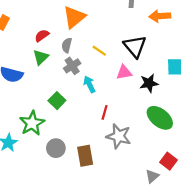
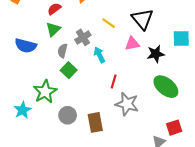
gray semicircle: (67, 45) -> (62, 51), moved
red square: (168, 161) -> (174, 128), turned 35

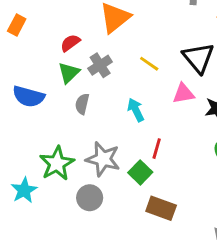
gray cross: (83, 37) -> (100, 65), moved
green square: (69, 70) -> (140, 172), moved
gray star: (127, 104) -> (103, 159), moved
brown rectangle: (95, 122) -> (161, 208), moved, turned -60

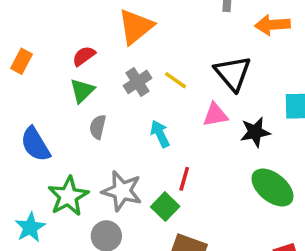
orange rectangle: (17, 25) -> (22, 61), moved
gray cross: (100, 65) -> (137, 82), moved
blue semicircle: (29, 96) -> (35, 144), moved, turned 44

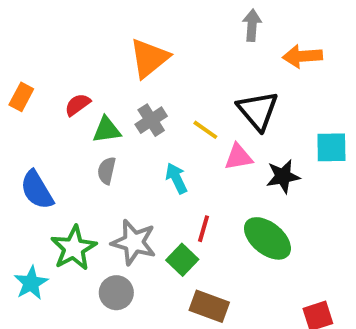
red semicircle: (84, 56) -> (78, 105), moved
yellow line: (176, 80) -> (205, 130), moved
green triangle: (82, 91) -> (107, 130), moved, turned 36
green ellipse: (272, 188) -> (267, 238), moved

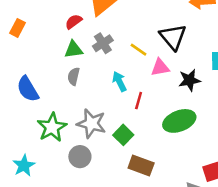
red semicircle: (78, 105) -> (74, 22), moved
red line: (204, 229) -> (139, 101), moved
green ellipse: (267, 238) -> (179, 121), turned -60
cyan star: (31, 283) -> (24, 166), moved

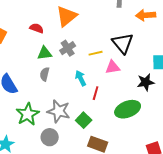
red semicircle: (74, 22) -> (37, 28), moved, turned 56
yellow line: (139, 50) -> (96, 53), turned -48
black star: (189, 80) -> (146, 82), moved

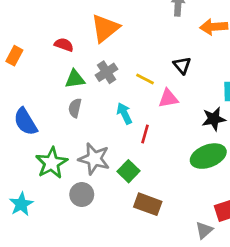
black triangle: (123, 43) -> (182, 65), size x0.6
yellow line: (96, 53) -> (145, 79), turned 40
green ellipse: (128, 109) -> (208, 156), moved

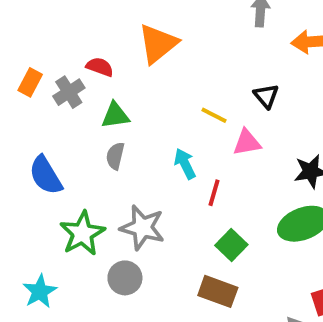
gray cross: (107, 72) -> (69, 92), moved
green square: (128, 171) -> (231, 245), moved

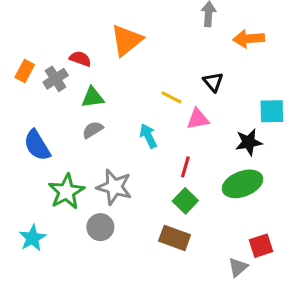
gray semicircle: (115, 156) -> (93, 130), turned 45
red line: (214, 193) -> (185, 167), moved

